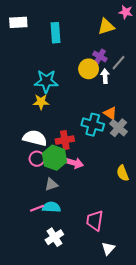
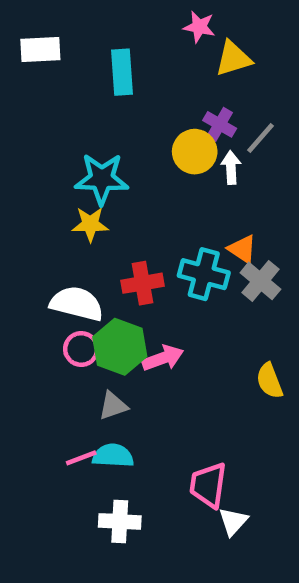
pink star: (126, 12) -> (199, 27), moved
red cross: (65, 140) -> (142, 283), moved
pink arrow: (74, 163) -> (163, 358), turned -36
white cross: (54, 237) -> (120, 521), turned 36
white triangle: (108, 248) -> (233, 521), moved

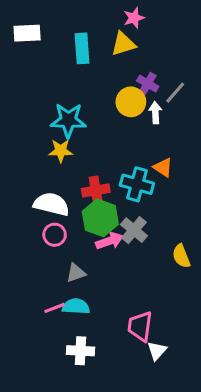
pink star: (199, 27) -> (134, 18), turned -30
yellow triangle: (233, 59) -> (123, 44), moved
gray cross: (260, 281) -> (134, 230), moved
green hexagon: (120, 347) -> (100, 218), moved

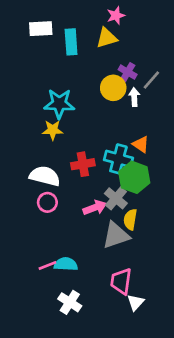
white rectangle: (27, 33) -> (41, 29), moved
green hexagon: (100, 218) -> (134, 177), moved
yellow semicircle: (181, 256) -> (130, 219), moved, turned 30
gray triangle: (76, 273) -> (116, 235), moved, size x1.6
white cross: (81, 351) -> (70, 302), turned 30

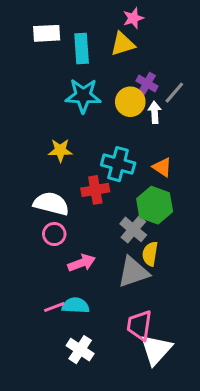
cyan star: (59, 104) -> (83, 96), moved
cyan cross: (118, 159) -> (118, 164), moved
pink arrow: (95, 208) -> (82, 263), moved
white triangle: (136, 302) -> (156, 350), size x1.6

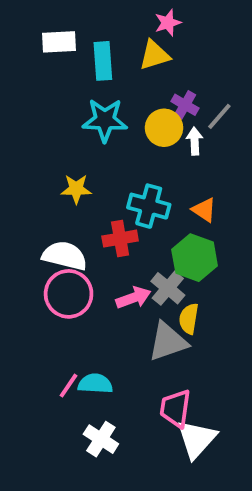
pink circle: (54, 234) -> (69, 294), size x1.6
pink arrow: (82, 263) -> (133, 298), moved
pink line: (54, 307) -> (69, 386), turned -35

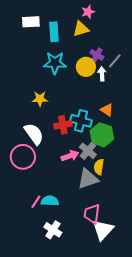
cyan cross: (149, 206) -> (81, 121), moved
white semicircle: (65, 256) -> (34, 134), turned 40
pink circle: (69, 294) -> (23, 157), moved

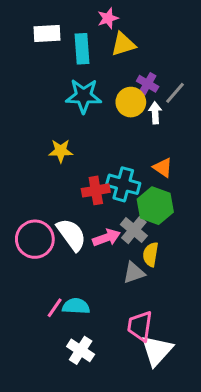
pink star: (88, 12) -> (108, 18), moved
white semicircle: (34, 134) -> (71, 235), moved
gray triangle: (88, 179) -> (134, 273), size x0.7

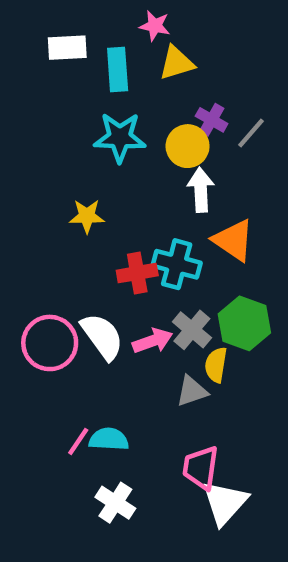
pink star: (108, 18) -> (155, 26), turned 30
white arrow: (155, 113) -> (201, 190), moved, size x1.4
orange triangle: (163, 168) -> (233, 240), size x1.5
green hexagon: (155, 206) -> (244, 323), moved

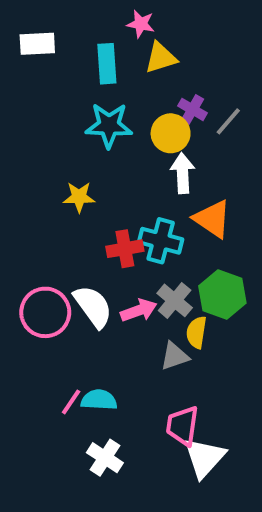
white rectangle: (67, 48) -> (37, 44), moved

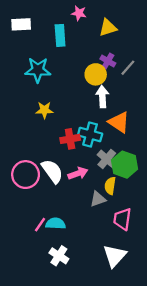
yellow triangle: (161, 58) -> (108, 28), moved
cyan star: (109, 125) -> (38, 70), moved
gray cross: (175, 300) -> (107, 159), moved
pink trapezoid: (183, 426) -> (122, 219), moved

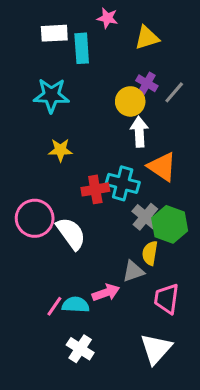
white rectangle: (21, 24) -> (54, 33), moved
pink arrow: (78, 173) -> (106, 293), moved
pink circle: (26, 175) -> (35, 218), moved

